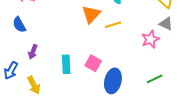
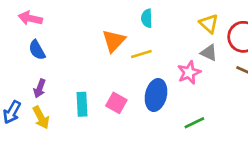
blue semicircle: (19, 25) -> (37, 50), moved
blue ellipse: (113, 81) -> (156, 95), moved
yellow arrow: (34, 85) -> (41, 117), moved

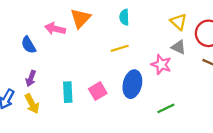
pink arrow: (30, 18) -> (55, 29), moved
orange triangle: (114, 41) -> (80, 18), moved
pink star: (189, 73) -> (161, 64), turned -30
pink square: (116, 103) -> (98, 91), turned 30

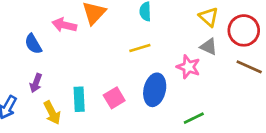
yellow arrow: (32, 104) -> (52, 113), moved

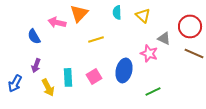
yellow triangle: (209, 17) -> (143, 15), moved
yellow line: (140, 48) -> (96, 39), moved

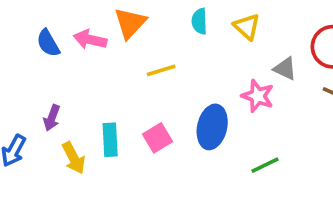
blue semicircle: (34, 36) -> (48, 43), moved

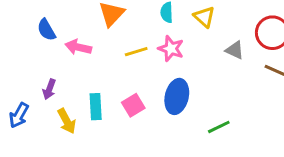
pink arrow: (90, 39) -> (78, 47), moved
pink star: (258, 96) -> (171, 49), moved

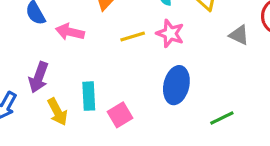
purple arrow: (49, 89) -> (39, 77), size x1.4
pink square: (133, 105) -> (120, 115), moved

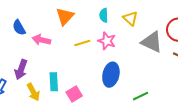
gray triangle: (239, 35) -> (152, 42), size x1.6

